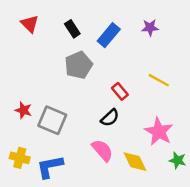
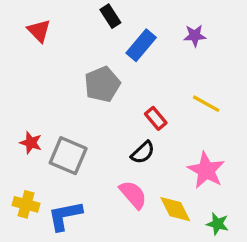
black rectangle: (72, 29) -> (110, 16), moved
green star: (178, 160) -> (217, 224), moved

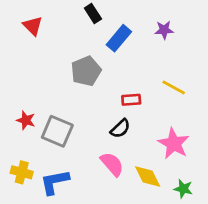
red rectangle: (156, 118) -> (131, 100), turned -54

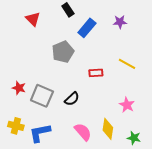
red triangle: (33, 26) -> (33, 19), moved
black semicircle: (120, 129) -> (72, 99), moved
pink star: (174, 144) -> (127, 105), size x0.7
pink semicircle: (112, 164) -> (83, 132), moved
yellow diamond: (148, 176) -> (108, 129), turned 35

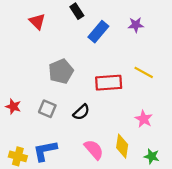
gray pentagon: (63, 52) -> (61, 71), moved
red rectangle: (96, 73) -> (109, 83), size x1.6
red star: (19, 88) -> (13, 106), moved
gray square: (42, 96) -> (47, 109), size x0.7
yellow cross: (16, 126) -> (18, 156), moved

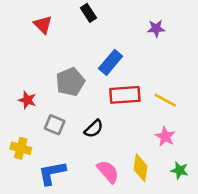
blue rectangle: (98, 32) -> (111, 62), moved
yellow line: (144, 72) -> (165, 100), moved
red star: (13, 106) -> (27, 100), moved
yellow cross: (18, 156) -> (21, 148), moved
green star: (152, 156) -> (180, 170), moved

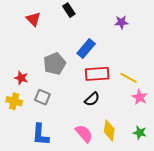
black semicircle: (94, 129) -> (92, 99), moved
pink star: (165, 137) -> (140, 97), moved
yellow cross: (21, 148) -> (14, 101), moved
blue L-shape: (52, 173) -> (40, 135), turned -75

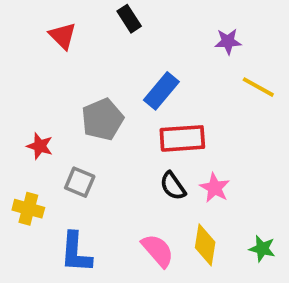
yellow line: (129, 78) -> (258, 87), moved
pink star: (140, 97) -> (215, 188), moved
black semicircle: (92, 99) -> (173, 186), turned 98
yellow cross: (14, 101) -> (28, 209), moved

